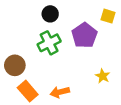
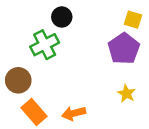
purple pentagon: (84, 35) -> (124, 49), moved
green cross: (49, 43) -> (45, 45), moved

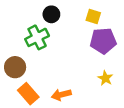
yellow square: (133, 20) -> (93, 17), moved
purple pentagon: (124, 49) -> (103, 41), turned 30

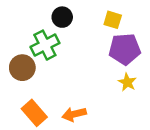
brown circle: (15, 67) -> (22, 68), moved
yellow star: (105, 78) -> (127, 82), moved

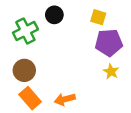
green cross: (45, 45) -> (25, 31), moved
brown circle: (22, 68) -> (24, 70), moved

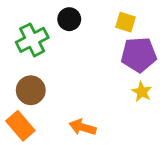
orange rectangle: (30, 98) -> (20, 126), moved
orange arrow: (65, 99) -> (83, 127), turned 30

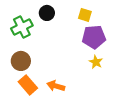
orange rectangle: (20, 126) -> (28, 85), moved

